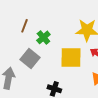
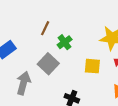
yellow square: (71, 57) -> (92, 66), size x0.7

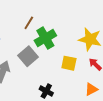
green cross: (65, 42) -> (45, 38), size x1.5

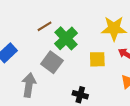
brown line: (29, 23) -> (44, 26), turned 40

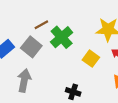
yellow square: (97, 59) -> (91, 59), turned 35
gray square: (52, 62) -> (31, 47), moved

